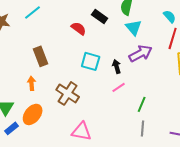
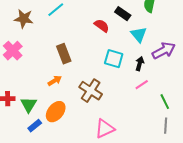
cyan triangle: (134, 27) -> (139, 35), moved
black arrow: (117, 66) -> (140, 64), turned 32
orange arrow: (32, 83) -> (55, 81), turned 64
green line: (142, 104) -> (165, 102), turned -49
pink triangle: (82, 131) -> (105, 129), turned -35

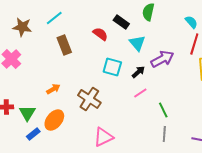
brown rectangle: (64, 54) -> (64, 45), moved
black arrow: (140, 64) -> (138, 72), turned 32

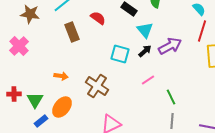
red semicircle: (100, 34) -> (98, 18), moved
black arrow: (138, 72) -> (145, 51), moved
orange arrow: (53, 89) -> (61, 76), turned 40

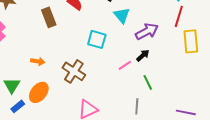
black arrow: (145, 51) -> (143, 55), moved
gray line: (172, 121) -> (137, 106), moved

